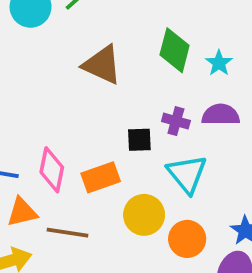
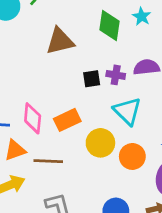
cyan star: (219, 63) -> (142, 16), moved
brown triangle: (102, 65) -> (60, 41), turned -32
black square: (139, 140) -> (92, 79), moved

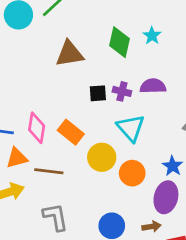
orange rectangle: (67, 120) -> (71, 132), turned 60

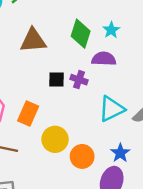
purple semicircle: (153, 86) -> (104, 59), moved
cyan triangle: (131, 128) -> (112, 109), moved, turned 40
orange rectangle: (71, 132) -> (28, 113), turned 70

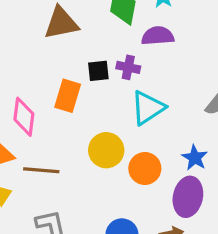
cyan triangle: (112, 109) -> (148, 108), moved
orange rectangle: (28, 113) -> (68, 96), moved

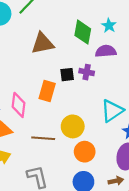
cyan triangle: (148, 108) -> (112, 111), moved
orange circle: (145, 168) -> (85, 152), moved
brown line: (41, 170) -> (43, 138), moved

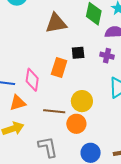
purple cross: (87, 72) -> (107, 56), moved
orange circle: (85, 152) -> (76, 124), moved

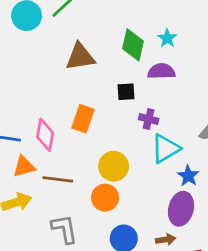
black square: (78, 53) -> (126, 92), moved
purple cross: (107, 56) -> (149, 119), moved
brown line: (54, 111) -> (58, 179), moved

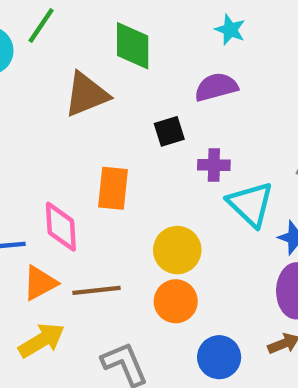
cyan star: (167, 38) -> (230, 30), moved
green diamond: (133, 45) -> (133, 46), moved
cyan triangle: (166, 149) -> (251, 204), turned -32

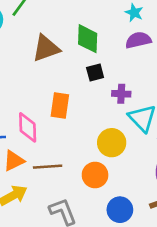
green diamond: (133, 46) -> (88, 39), moved
purple semicircle: (216, 87) -> (138, 40), moved
yellow circle: (177, 250) -> (112, 143), moved

